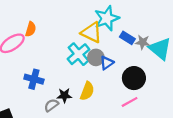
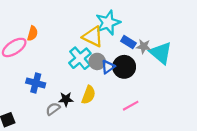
black circle: (134, 78) -> (124, 67), moved

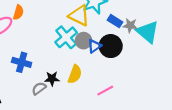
pink line: (131, 106) -> (105, 91), moved

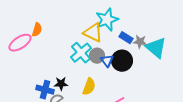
blue triangle: (94, 46) -> (107, 61), turned -32
blue cross: (22, 62) -> (45, 90), moved
black star: (52, 79) -> (61, 84), moved

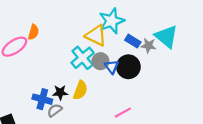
cyan triangle: (156, 48) -> (166, 37), moved
yellow semicircle: (89, 87) -> (80, 90), moved

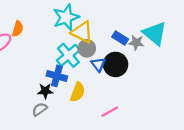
cyan star: (112, 21) -> (66, 17), moved
gray circle: (100, 61) -> (87, 48), moved
yellow semicircle: (80, 90) -> (78, 92), moved
blue cross: (42, 99) -> (57, 76), moved

